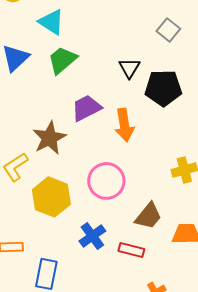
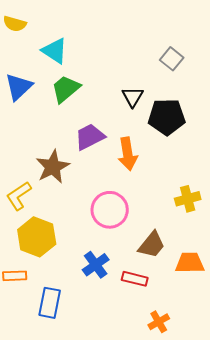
yellow hexagon: (51, 197) -> (37, 237), moved

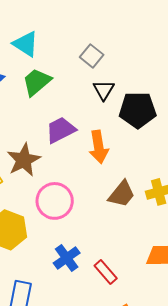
gray square: (172, 59) -> (92, 56), moved
pink circle: (110, 210) -> (55, 201), moved
brown trapezoid: (152, 245) -> (122, 194), moved
red rectangle: (135, 279) -> (106, 272), turned 35

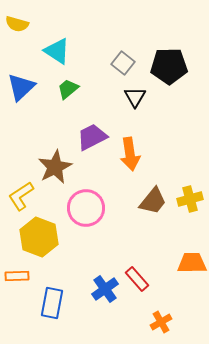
green trapezoid: (37, 82) -> (68, 89), size x0.7
black pentagon: (138, 110) -> (169, 66), moved
blue cross: (67, 258) -> (105, 289), moved

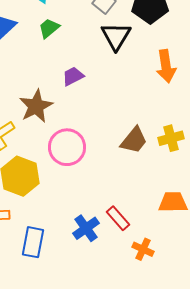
black triangle: (135, 97) -> (116, 36), size x1.4
purple trapezoid: (92, 137) -> (73, 76), size x0.7
orange arrow: (130, 154) -> (166, 66), moved
orange cross: (161, 322) -> (143, 249), moved, turned -35

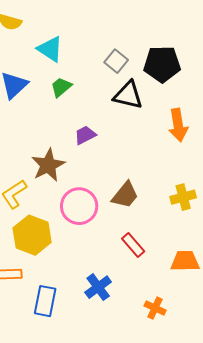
black triangle: (116, 36) -> (128, 95), turned -48
brown trapezoid: (134, 140) -> (125, 195), moved
red rectangle: (118, 218) -> (133, 245), moved

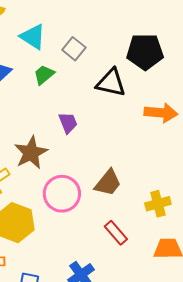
gray square: (116, 61) -> (74, 49), moved
orange arrow: (178, 125) -> (161, 113), turned -76
purple trapezoid: (85, 135) -> (68, 123), turned 95
yellow cross: (183, 197) -> (158, 204), moved

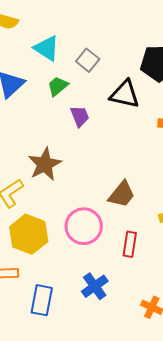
purple trapezoid: (68, 123) -> (80, 116), moved
pink circle: (62, 194) -> (84, 226), moved
red rectangle: (116, 233) -> (130, 244), turned 50

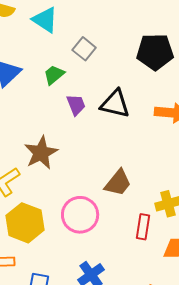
cyan triangle: (47, 48) -> (45, 20), moved
black triangle: (125, 94) -> (115, 104), moved
red rectangle: (130, 244) -> (143, 227), moved

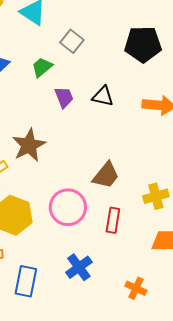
black triangle: (115, 104) -> (103, 96), size x0.7
red rectangle: (143, 227) -> (113, 220), moved

